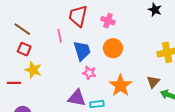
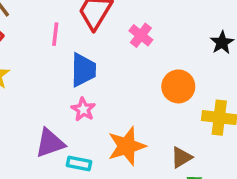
orange circle: (113, 48) -> (178, 86), moved
purple triangle: (77, 98) -> (50, 143), turned -48

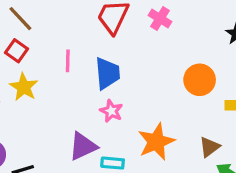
pink line: (55, 34) -> (68, 61), moved
pink cross: (141, 35) -> (160, 19), moved

